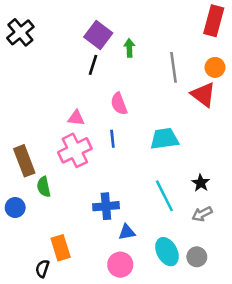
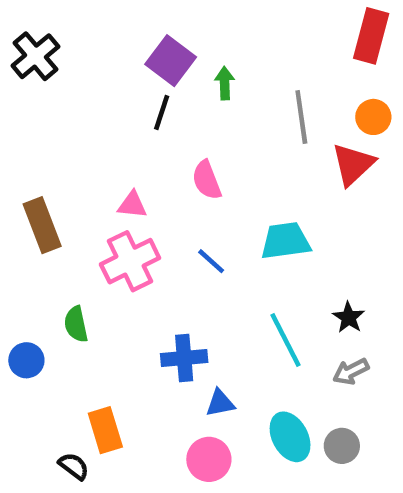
red triangle: (203, 95) -> (353, 164), turned 40
blue line: (112, 139) -> (211, 261), moved, turned -42
brown rectangle: (24, 161) -> (42, 225), moved
black semicircle: (42, 269) -> (74, 466), turned 108

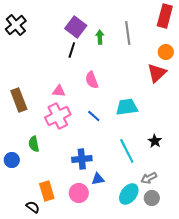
gray line: (301, 117) -> (128, 33), moved
gray arrow: (351, 372) -> (149, 178), moved
cyan ellipse: (290, 437) -> (129, 194), turned 65
pink circle: (209, 459) -> (79, 193), moved

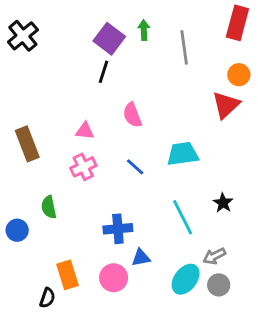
green arrow: (100, 37) -> (144, 30), moved
pink cross: (58, 116) -> (83, 167), size x0.7
black semicircle: (33, 207) -> (47, 298), turned 72

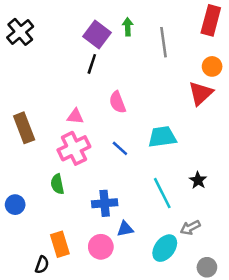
pink cross: (83, 167) -> (74, 148), size x1.4
green semicircle: (49, 207) -> (57, 184), moved
gray circle: (219, 285) -> (207, 267), moved

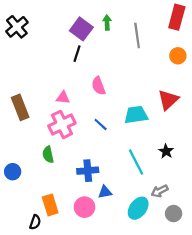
red triangle: (201, 93) -> (168, 100), moved
gray circle: (207, 267) -> (174, 214), moved

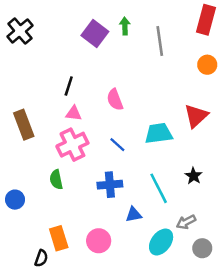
black line: (77, 54) -> (69, 86), moved
blue cross: (88, 171) -> (110, 185), moved
blue triangle: (105, 192) -> (134, 215), moved

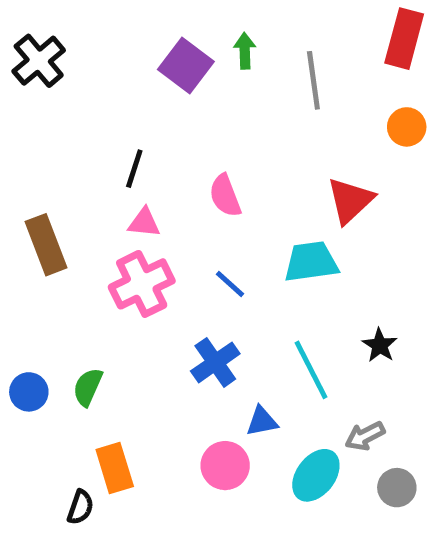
red triangle: (196, 116) -> (350, 201), moved
green semicircle: (56, 180) -> (88, 387), moved, turned 36
blue cross: (110, 185) -> (215, 362), turned -30
pink circle: (99, 241) -> (225, 466), moved

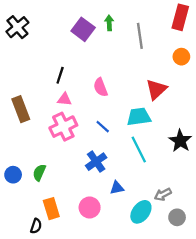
black star: (380, 345) -> (180, 141), moved, size x1.5
cyan line: (311, 370) -> (139, 150), moved
pink circle: (225, 466) -> (90, 207), moved

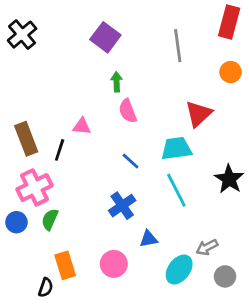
green arrow: (109, 23) -> (117, 82), moved
black line: (60, 75) -> (60, 150), moved
pink cross: (63, 127) -> (35, 187), moved

